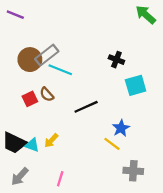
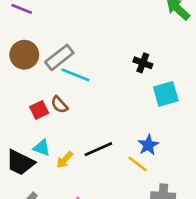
brown circle: (30, 60) -> (24, 55), moved
black line: (86, 107) -> (98, 149), moved
cyan triangle: (32, 145) -> (42, 148), moved

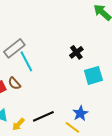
black cross: (143, 63) -> (76, 52), turned 32
cyan line: (75, 75) -> (26, 61), turned 40

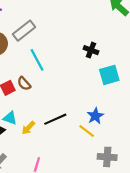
gray rectangle: (14, 48) -> (24, 31), moved
black cross: (76, 52) -> (91, 50), turned -32

